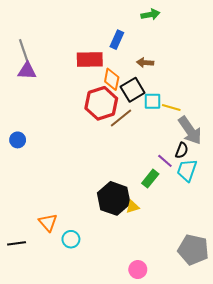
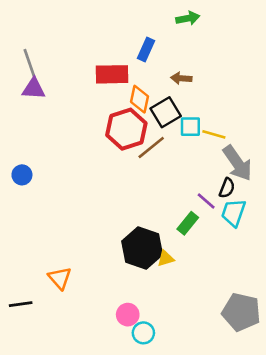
cyan circle: (71, 239) -> (143, 333), moved
pink circle: (138, 270) -> (128, 315), moved

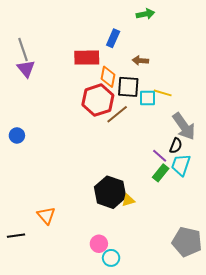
purple triangle: (34, 89) -> (26, 69), turned 48
black square: (166, 112) -> (128, 87), turned 35
yellow line: (214, 134) -> (163, 93), moved
green rectangle: (188, 223) -> (161, 173), moved

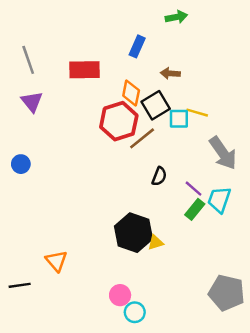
red rectangle: (87, 58) -> (85, 70), moved
purple triangle: (26, 69) -> (32, 102), moved
black square: (128, 87) -> (156, 105), turned -35
black semicircle: (176, 146) -> (159, 176), moved

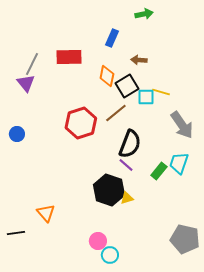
gray line: (28, 60) -> (32, 64), moved, turned 45
red hexagon: (119, 121) -> (81, 123), moved
black semicircle: (159, 176) -> (130, 144), size x1.8
purple line: (194, 189) -> (126, 165), moved

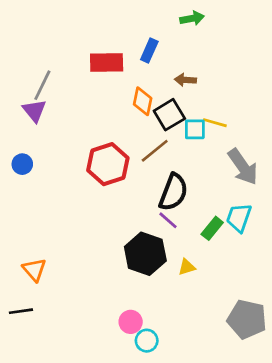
red rectangle: (69, 57) -> (107, 63), moved
blue circle: (17, 134) -> (22, 164), moved
yellow triangle: (127, 198) -> (187, 267), moved
orange triangle: (46, 213) -> (34, 270), moved

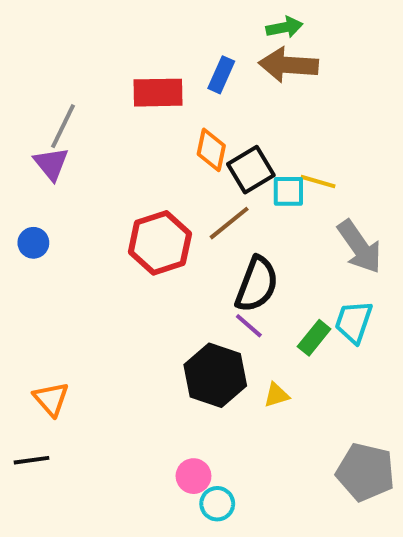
brown arrow: (185, 80) -> (288, 65), moved, size x1.8

